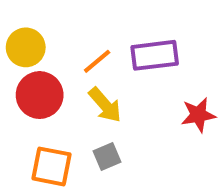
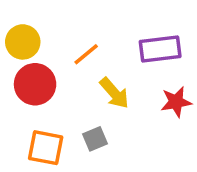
purple rectangle: (155, 55) -> (160, 49), moved
yellow arrow: (105, 105) -> (114, 93), moved

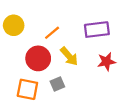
red circle: (35, 84) -> (38, 58), moved

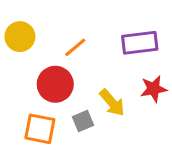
yellow arrow: (69, 56) -> (112, 103), moved

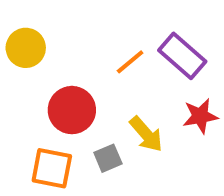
purple rectangle: (140, 43) -> (182, 56), turned 48
orange line: (75, 47) -> (130, 62), moved

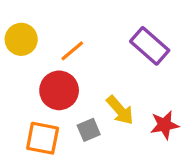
orange line: (130, 62) -> (72, 51), moved
red star: (200, 116) -> (164, 125), moved

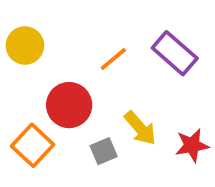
orange line: (72, 51) -> (113, 59), moved
orange square: (43, 138) -> (33, 145), moved, turned 32

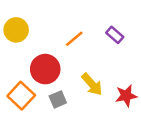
purple rectangle: (175, 53) -> (115, 35), size x0.6
gray square: (104, 151) -> (58, 99), moved

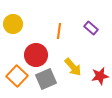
orange line: (74, 39) -> (59, 31), turned -42
gray square: (58, 99) -> (46, 79), size x1.5

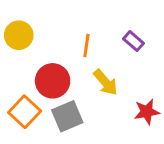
yellow arrow: (73, 67) -> (106, 82), moved

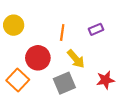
purple rectangle: (133, 41) -> (96, 29), turned -64
gray square: (67, 116) -> (64, 83), moved

